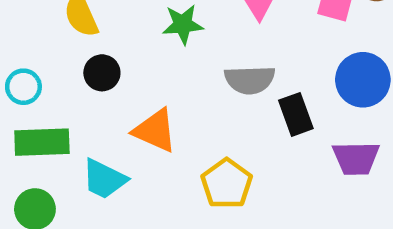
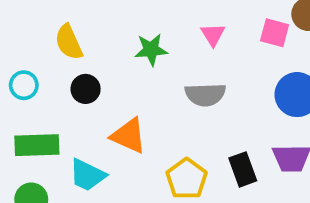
cyan circle: (23, 87) -> (24, 85), moved
black rectangle: (296, 114) -> (243, 169), moved

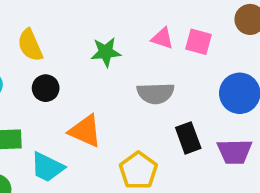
pink square: (275, 33) -> (198, 42), moved
pink triangle: (213, 35) -> (162, 38), turned -40
black rectangle: (243, 169) -> (188, 138), moved

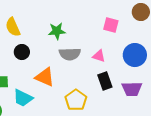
pink triangle: (162, 38) -> (99, 56), moved
gray semicircle: (156, 93) -> (70, 54), moved

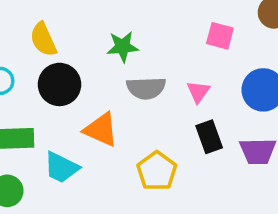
black circle: (22, 52) -> (60, 84), size x1.5
pink triangle: (99, 56) -> (198, 92), turned 48

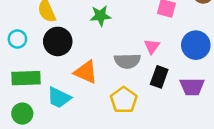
gray semicircle: (146, 88) -> (127, 61), moved
black rectangle: (209, 137) -> (159, 77), turned 40

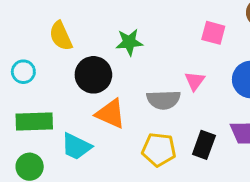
black circle: (58, 41) -> (93, 75), moved
black rectangle: (159, 77) -> (204, 145), moved
yellow pentagon: (124, 100) -> (159, 150), turned -30

